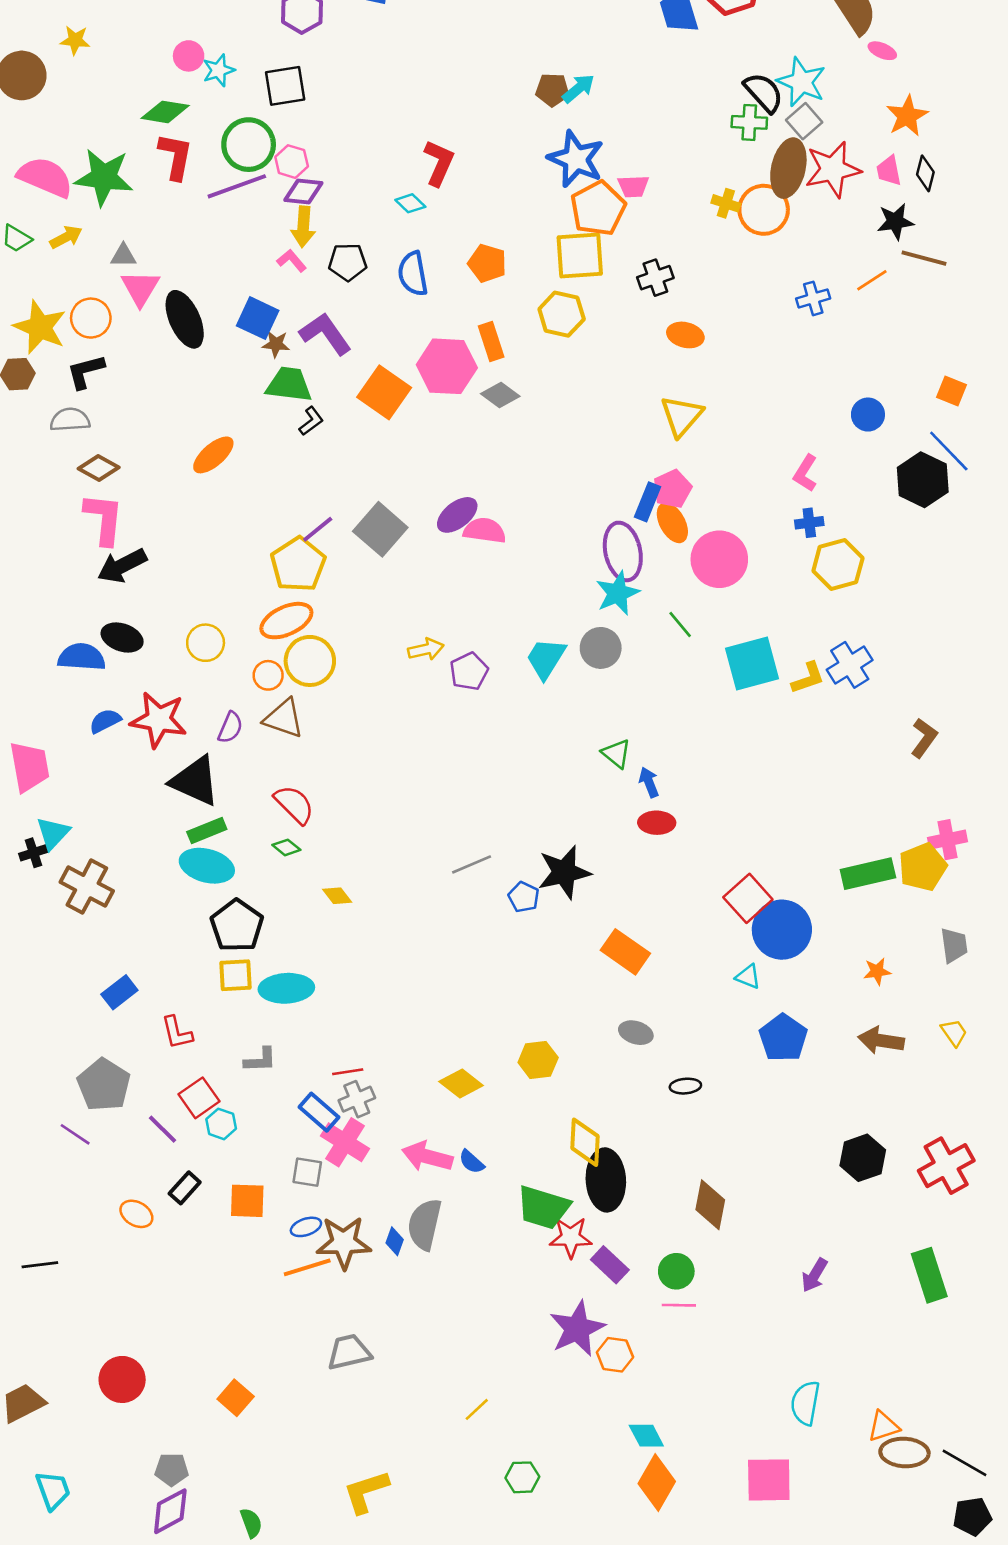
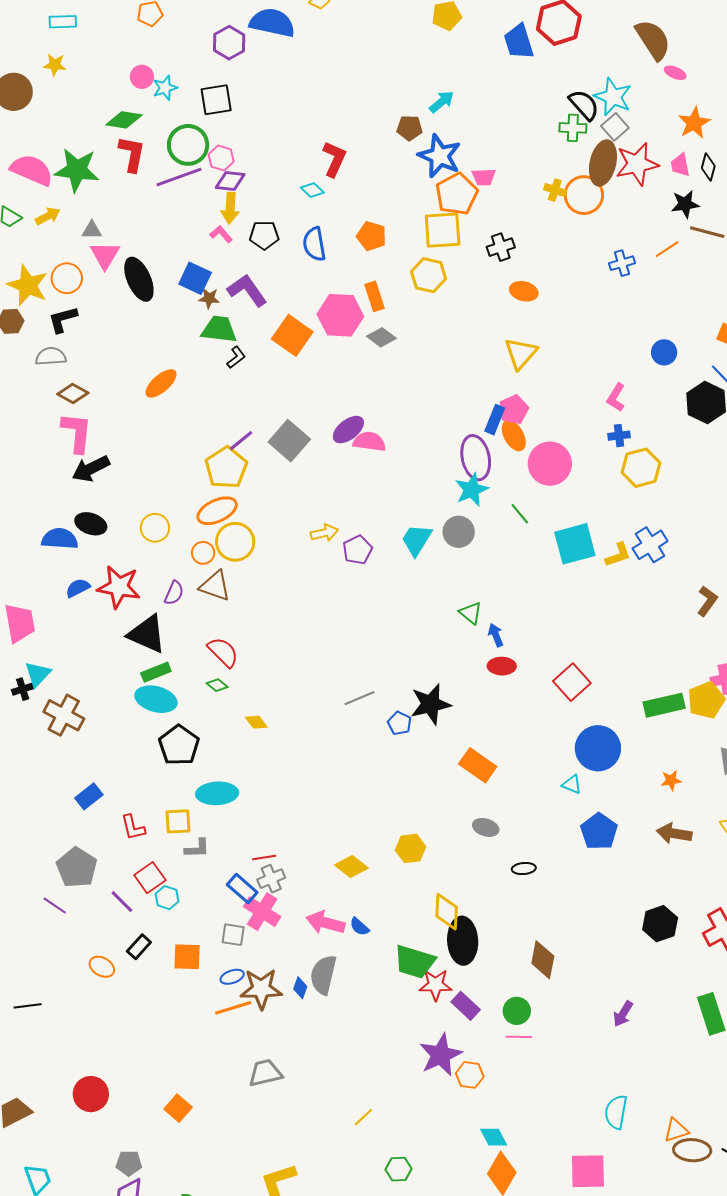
brown pentagon: (552, 90) -> (410, 128), moved
red square: (748, 898) -> (572, 682), moved
yellow square: (236, 975) -> (178, 821), moved

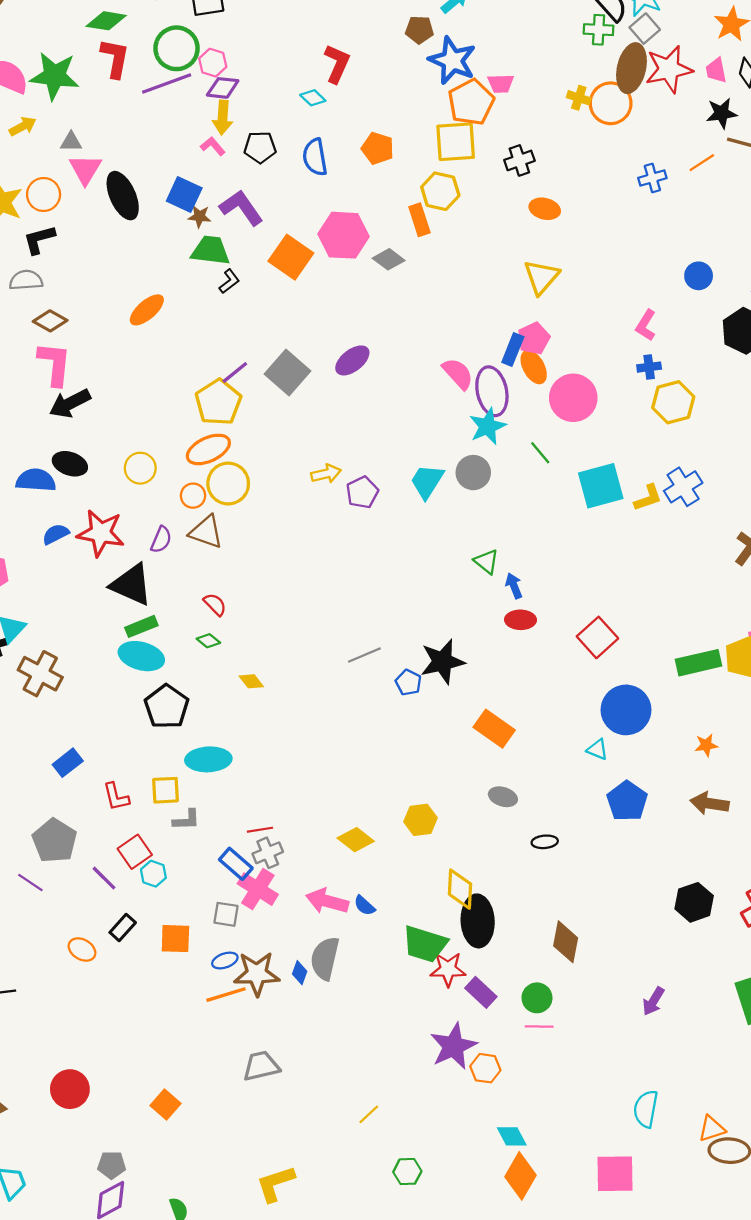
orange rectangle: (374, 296) -> (419, 220), moved
pink semicircle: (369, 442) -> (458, 374), moved, turned 40
red semicircle: (223, 652) -> (215, 604), size x0.7

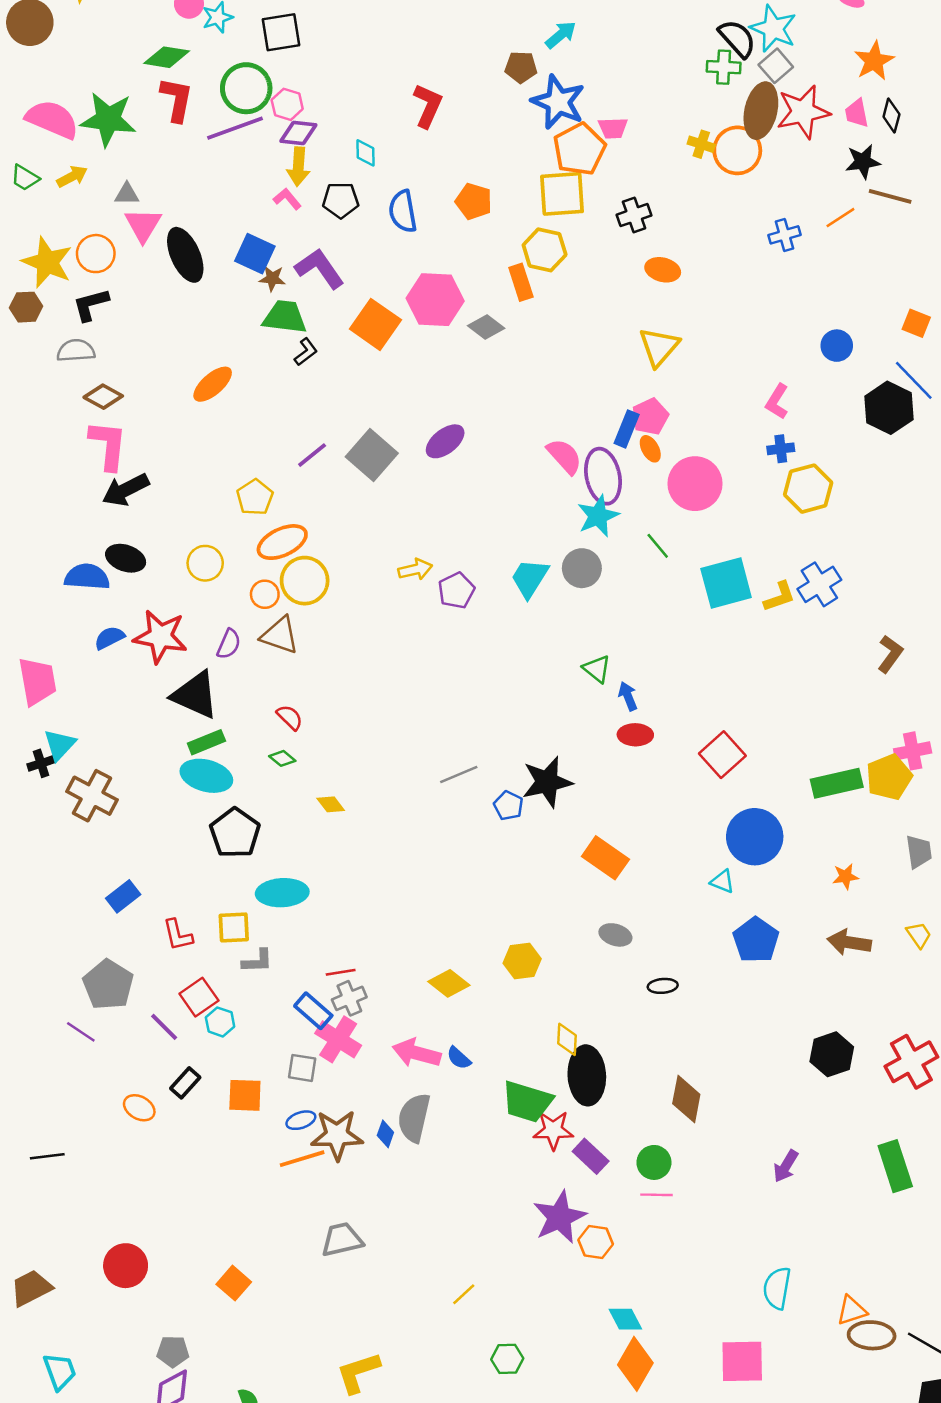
cyan diamond: (313, 98) -> (366, 153), moved, turned 45
orange ellipse: (534, 367) -> (650, 449), size x0.7
yellow pentagon: (218, 402) -> (255, 497), moved, size x0.7
yellow diamond: (460, 889) -> (567, 1039), size x0.7

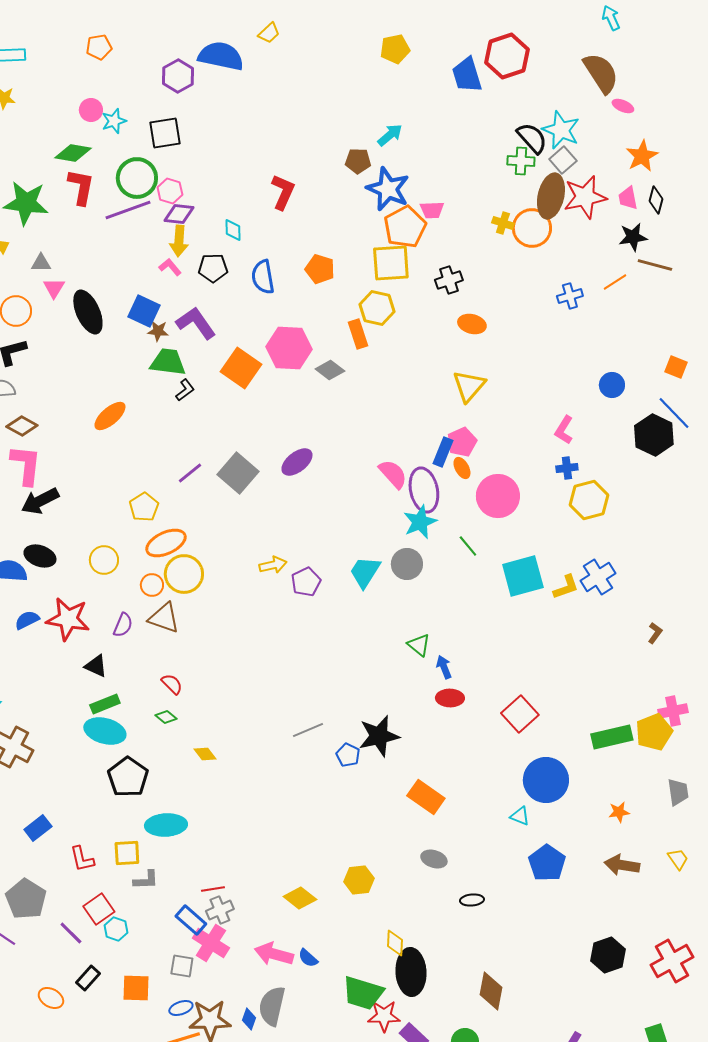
pink triangle: (143, 225) -> (54, 288), size x0.7
brown L-shape: (890, 654) -> (655, 633), size x0.7
black triangle: (195, 695) -> (96, 666), size x0.6

